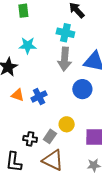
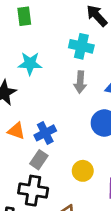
gray arrow: (65, 59) -> (80, 82), size x0.7
gray rectangle: (50, 136) -> (39, 160), moved
black cross: (30, 139) -> (33, 191), size x1.5

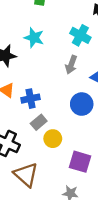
gray rectangle: (39, 160) -> (39, 122), moved

